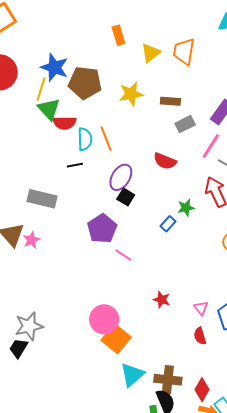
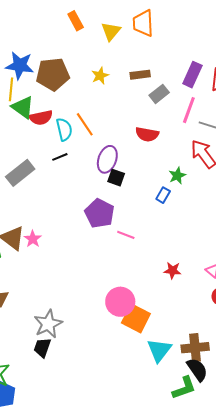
yellow star: (131, 94) -> (100, 76), size x0.7
gray rectangle: (42, 199) -> (20, 173), moved, turned -40

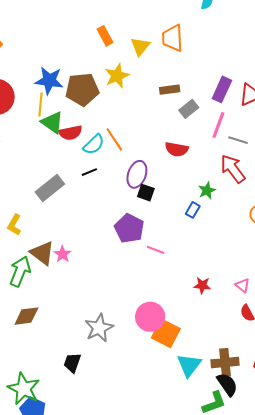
yellow star: (100, 76) -> (117, 76), moved, size x1.4
cyan semicircle: (64, 129) -> (94, 144), turned 60
gray star: (48, 324) -> (99, 328), moved

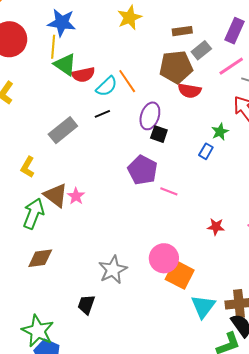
brown pentagon: (82, 89) -> (176, 67), moved
pink line: (218, 125) -> (231, 66), turned 36

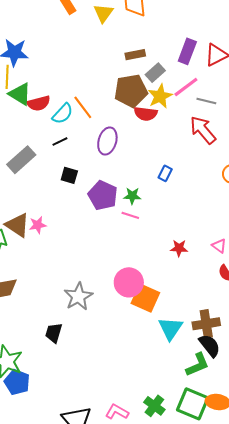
yellow star: (130, 18) -> (160, 96), moved
green star: (220, 132) -> (132, 196), moved, turned 30
black square: (159, 134) -> (69, 175), moved
pink star: (76, 196) -> (38, 225), turned 30

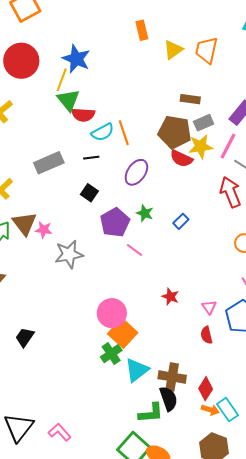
pink line: (186, 87) -> (228, 146), turned -44
green star: (132, 196) -> (145, 213), moved
gray star: (78, 296) -> (69, 254), moved
green cross: (154, 406) -> (111, 354), moved

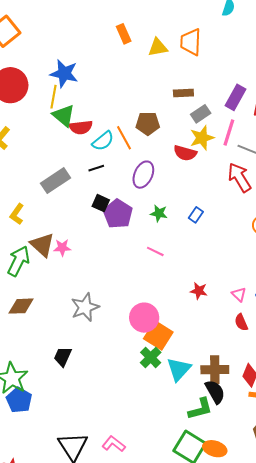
yellow triangle: (173, 50) -> (158, 47), turned 35
brown pentagon: (175, 132) -> (148, 123), moved, size x0.7
purple pentagon: (115, 222) -> (118, 214), moved
gray star: (69, 254) -> (85, 307), moved

